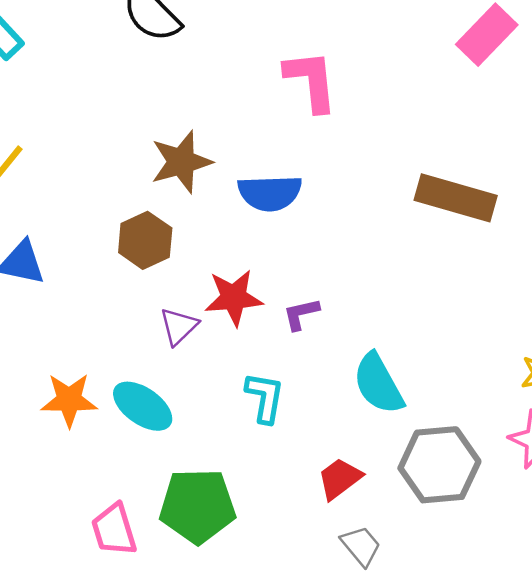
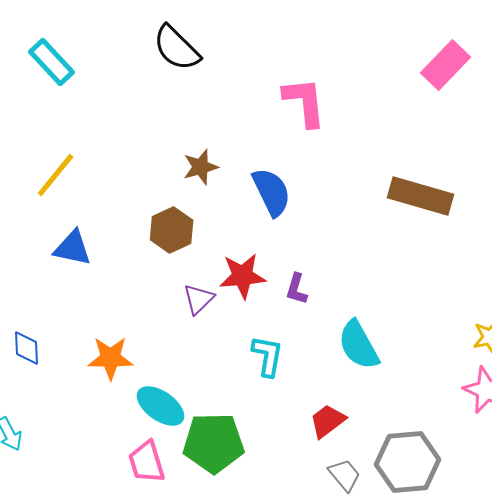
brown star: (181, 162) -> (201, 167), size x0.7
blue semicircle: (270, 193) -> (272, 192), turned -114
purple L-shape: (301, 314) -> (297, 289), turned -60
cyan ellipse: (143, 406) -> (161, 406), moved
gray hexagon: (439, 465) -> (408, 462), moved

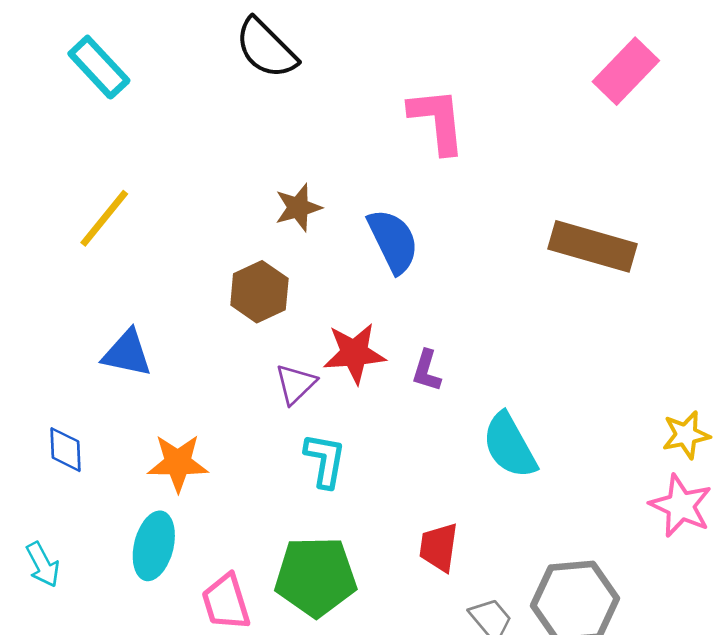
blue triangle: (73, 248) -> (127, 353), moved
cyan L-shape: (268, 356) -> (325, 460), moved
cyan ellipse: (161, 406) -> (154, 546), moved, turned 69
red trapezoid: (328, 421) -> (439, 547), moved, turned -45

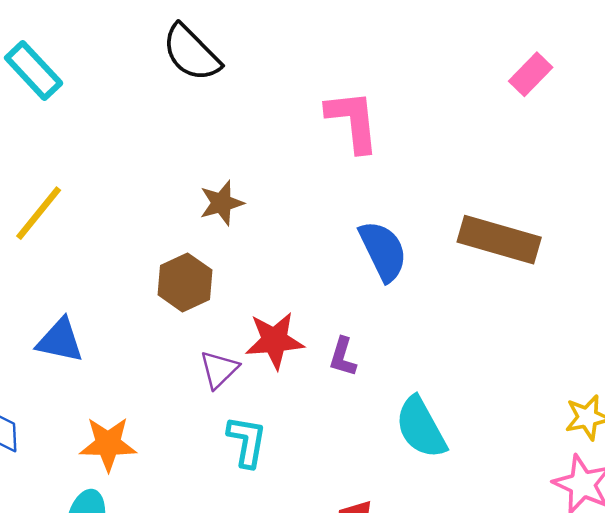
pink rectangle: (626, 71) -> (531, 74), size x0.7
blue semicircle: (393, 241) -> (383, 251), moved

